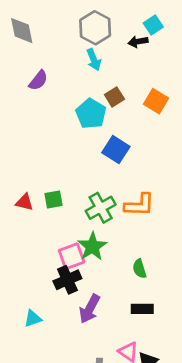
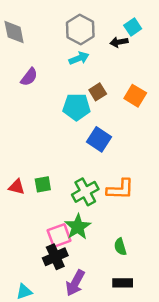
cyan arrow: (94, 60) -> (79, 58), turned -90
cyan pentagon: (91, 114) -> (77, 107), turned -30

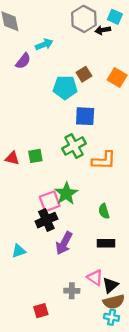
cyan square: (133, 27) -> (115, 17), turned -32
gray hexagon: (80, 30) -> (84, 19), moved
cyan arrow: (79, 58) -> (44, 44), moved
blue square: (99, 139) -> (85, 116), turned -30
green cross: (85, 192) -> (74, 146), moved

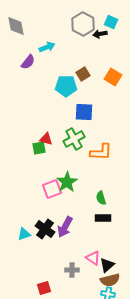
red triangle: (12, 158) -> (46, 139), moved
black cross: (46, 220) -> (45, 229), moved, turned -30
black rectangle: (106, 243) -> (103, 218), moved

